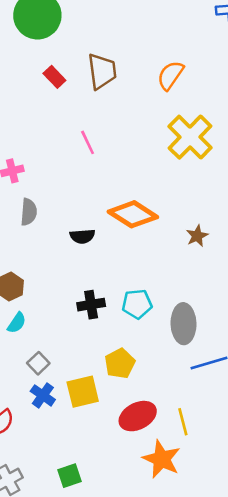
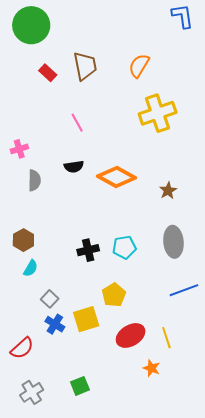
yellow cross: (190, 137) -> (158, 113), turned 30
black semicircle: (82, 236) -> (74, 167), moved
gray ellipse: (183, 324) -> (173, 242), moved
orange star: (162, 459) -> (152, 368), size x0.6

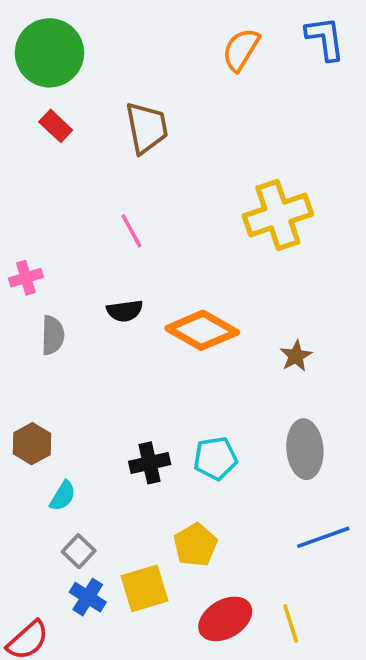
orange semicircle: (139, 66) -> (241, 50), moved
red rectangle: (48, 73) -> (56, 126), moved
cyan semicircle: (31, 268) -> (63, 496), moved

